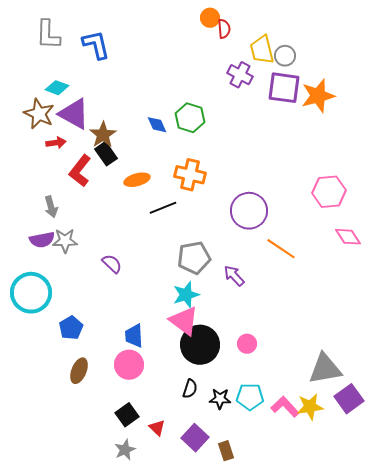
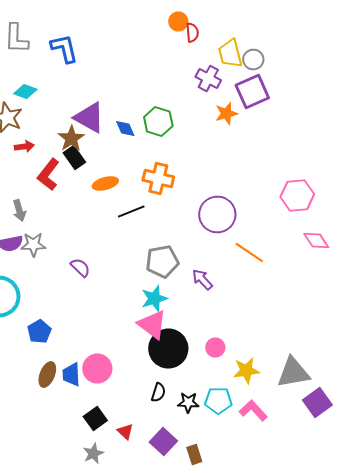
purple square: (284, 88) -> (252, 92), turned -32
orange star: (318, 96) -> (226, 114), moved, size x0.7
purple triangle: (74, 114) -> (89, 118), moved
blue trapezoid: (134, 336) -> (71, 374), moved
yellow star: (310, 407) -> (246, 370), moved

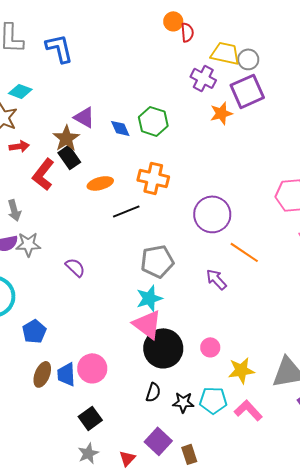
yellow trapezoid: (230, 54) -> (225, 53), turned 116
purple triangle: (89, 118) -> (84, 117), size x0.7
purple arrow: (202, 280) -> (216, 279), moved
red triangle: (125, 432) -> (127, 458), moved, turned 30

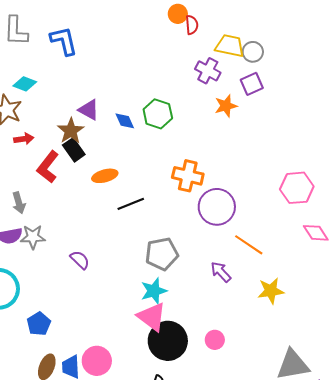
purple square: (247, 91) -> (252, 84), size x0.7
orange cross: (153, 178) -> (188, 176), moved
yellow star: (241, 370) -> (271, 291), moved

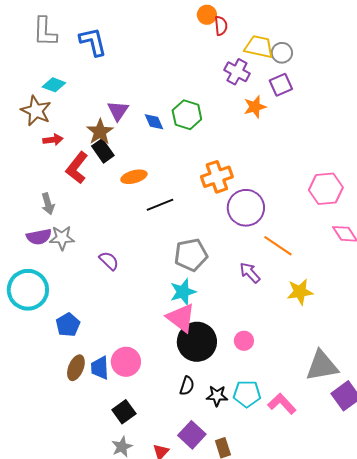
purple triangle: (89, 110) -> (118, 111), turned 35
orange cross: (188, 176) -> (217, 177), turned -32

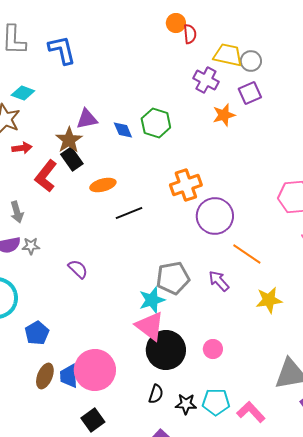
purple triangle: (118, 111) -> (87, 119), turned 45
gray star: (62, 238) -> (31, 246), size x0.7
gray pentagon: (191, 255) -> (173, 278), moved
pink circle: (126, 362) -> (95, 370), size x1.4

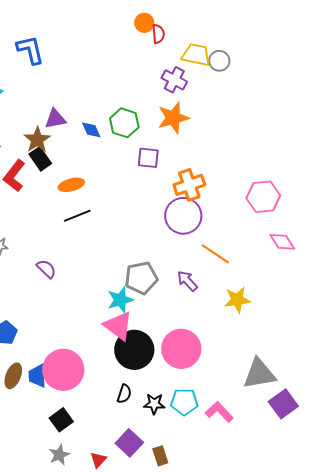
purple square: (250, 93) -> (148, 158), moved, turned 30
orange star: (224, 115) -> (173, 118), moved, size x1.4
orange cross: (186, 185) -> (189, 185), moved
black line: (129, 213) -> (77, 216), moved
pink circle: (213, 349) -> (181, 349), size x2.0

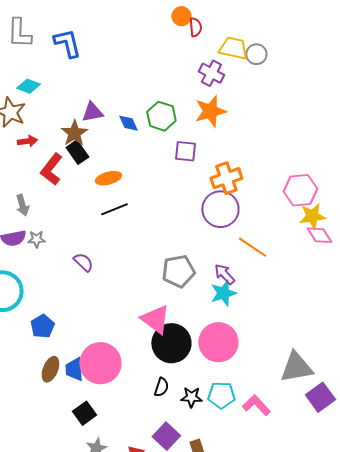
cyan star: (120, 300) -> (223, 293), moved
yellow star: (237, 300) -> (312, 216), moved
black square: (61, 420) -> (84, 413), moved

